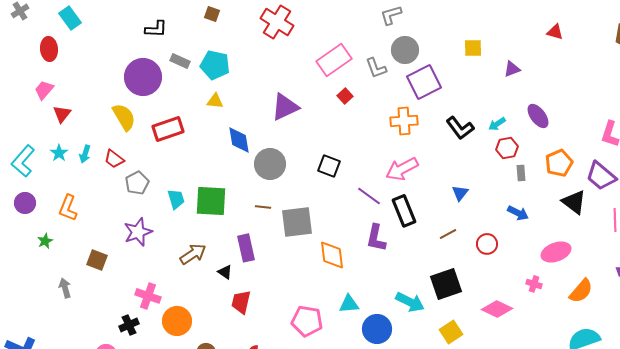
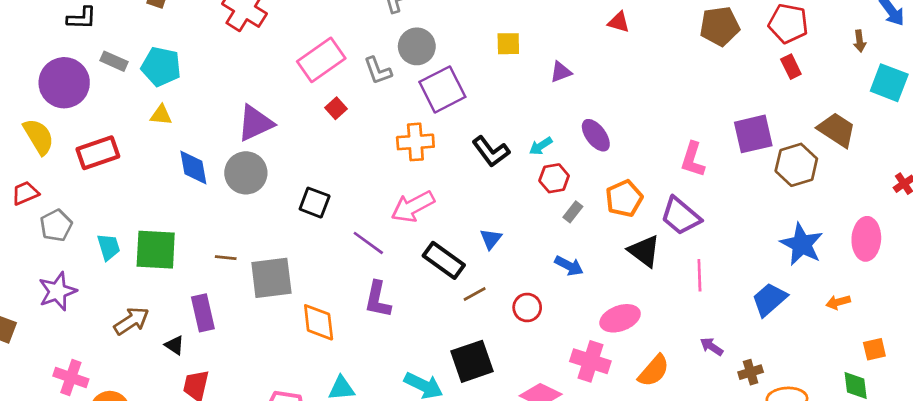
red trapezoid: (114, 159) -> (25, 193), turned 120
gray circle: (270, 164) -> (246, 173), moved
gray rectangle: (521, 173) -> (573, 212), turned 42
black rectangle: (404, 211) -> (444, 260), moved, turned -32
pink cross: (534, 284) -> (590, 361), size x1.8

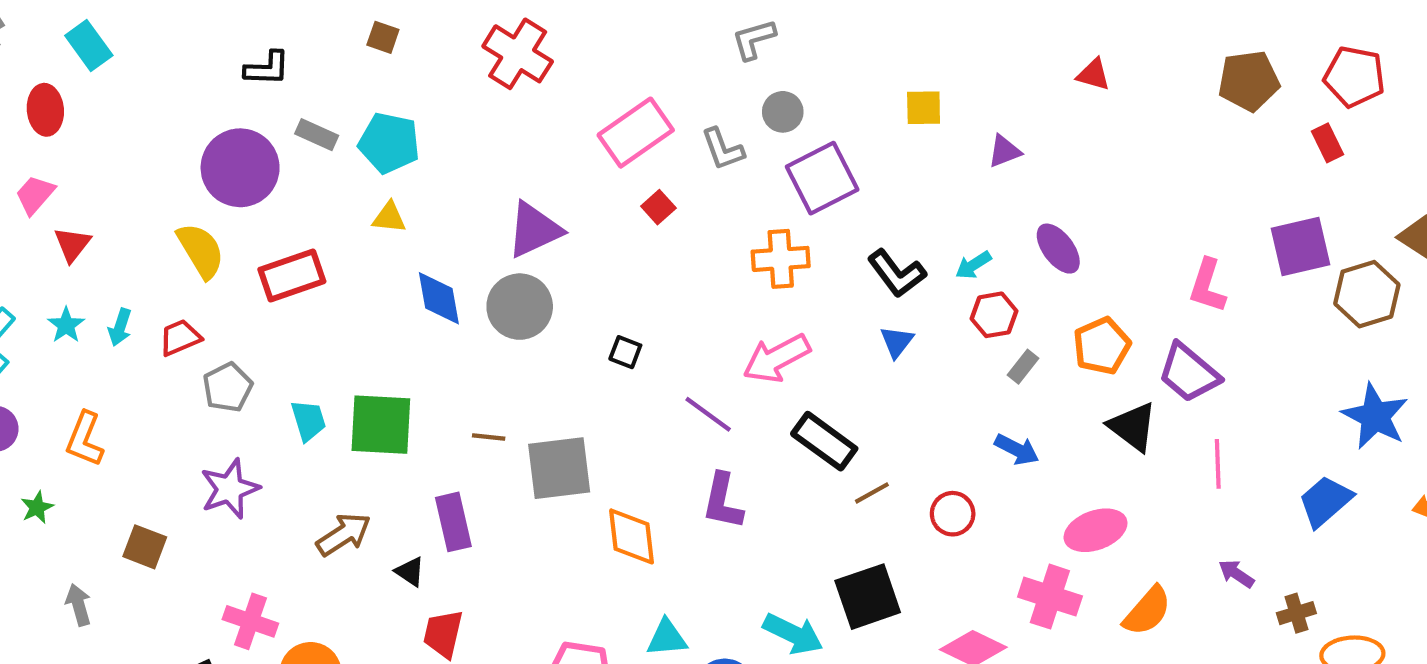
gray circle: (417, 46) -> (783, 112), size x0.7
red rectangle: (791, 67) -> (1327, 143), moved
black square: (315, 203) -> (625, 352), size x0.7
blue triangle: (491, 239) -> (897, 342), moved

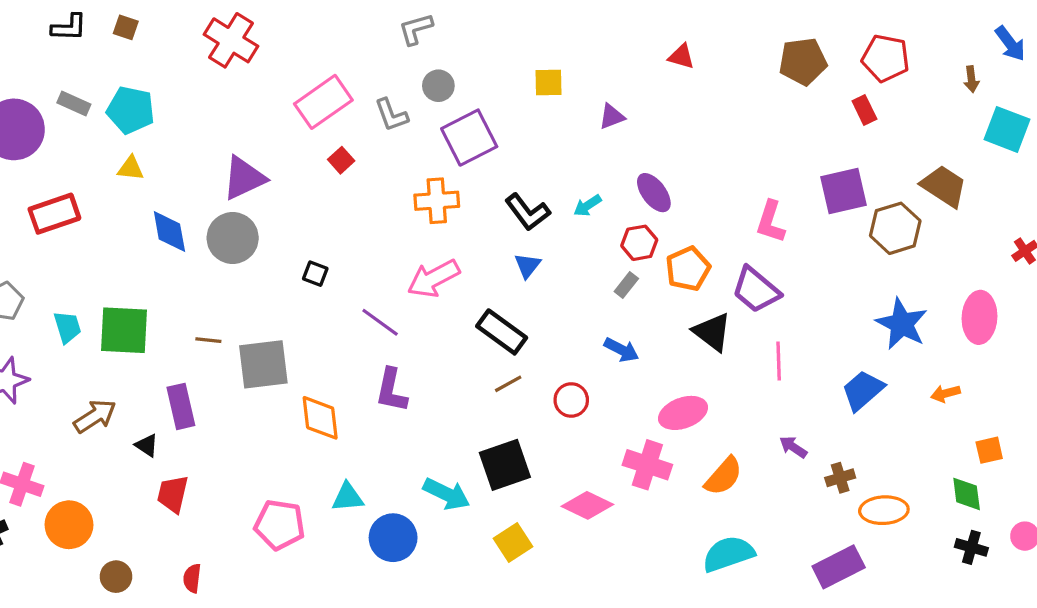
black L-shape: (267, 68) -> (69, 27), moved
red hexagon: (994, 315) -> (639, 243), moved
black rectangle: (824, 441) -> (502, 332), moved

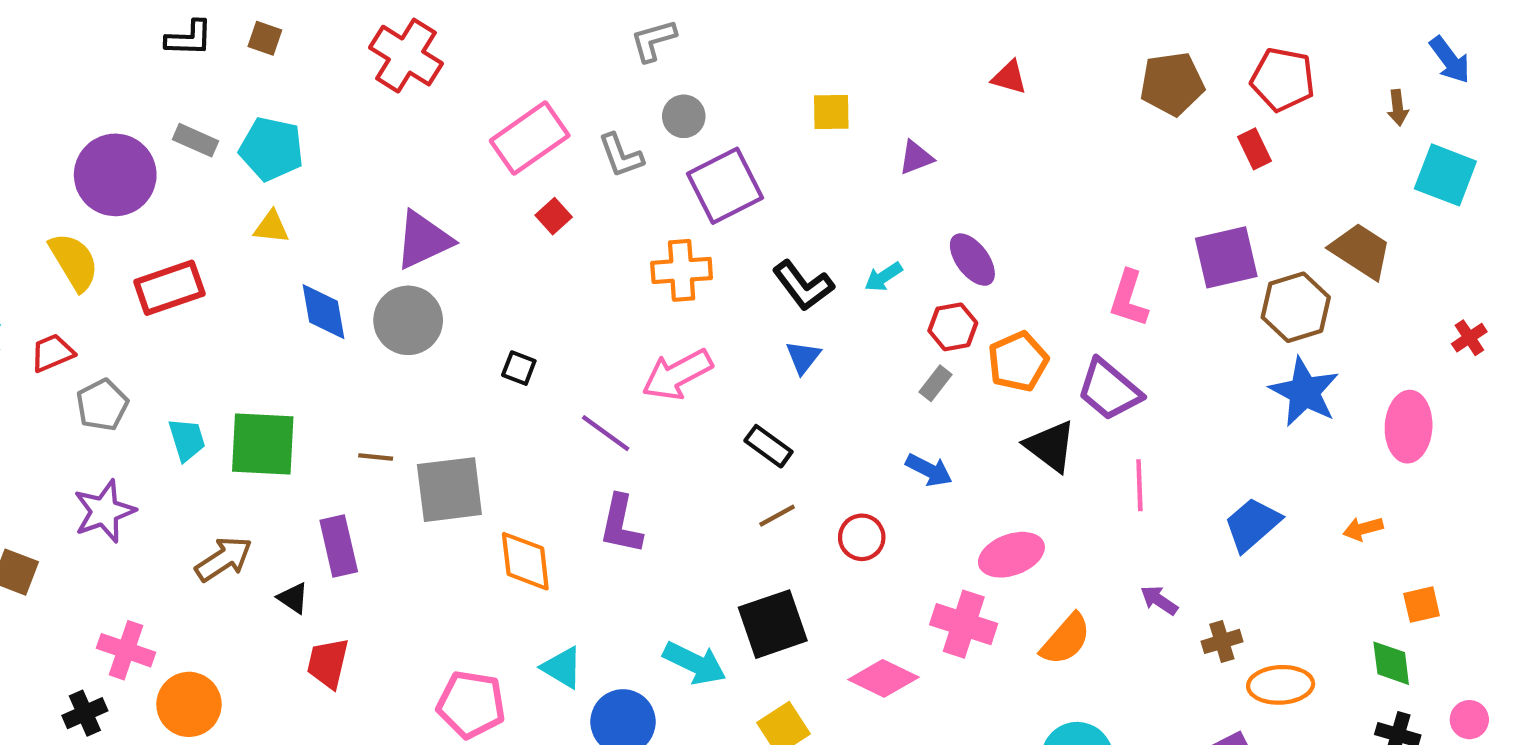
blue star: (902, 324) -> (1304, 392), moved
black rectangle: (502, 332) -> (768, 446), size x0.7
cyan triangle: (348, 497) -> (562, 668), turned 36

